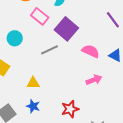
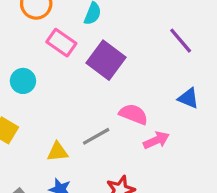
gray line: (49, 50) -> (96, 136), moved
pink semicircle: (91, 51) -> (133, 114), moved

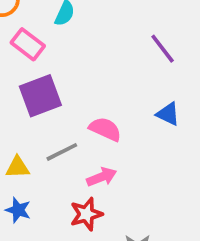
purple square: (106, 60) -> (40, 96), moved, turned 30
pink arrow: (156, 140) -> (102, 177), moved

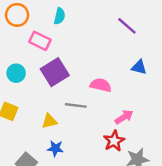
gray line: (62, 152) -> (76, 105), turned 45
pink arrow: (102, 177) -> (124, 117), moved
red star: (86, 214) -> (114, 141), moved

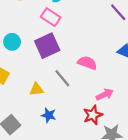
pink rectangle: (40, 41) -> (51, 17), moved
gray line: (76, 105) -> (62, 78), turned 36
blue star: (55, 148) -> (49, 115), moved

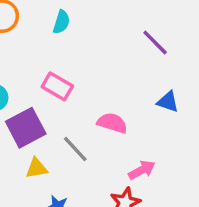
pink rectangle: (51, 17) -> (57, 86), moved
purple square: (47, 46) -> (26, 128), moved

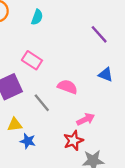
yellow triangle: (37, 168) -> (15, 125), moved

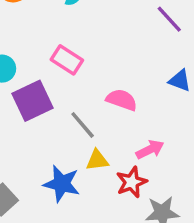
yellow triangle: (15, 125) -> (97, 160), moved
blue star: (28, 141) -> (62, 184), size x1.5

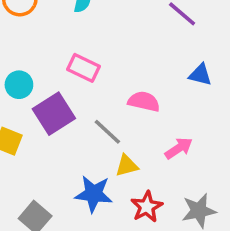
red star: (132, 182) -> (147, 207), moved

